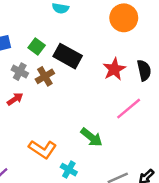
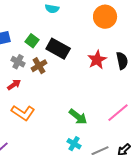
pink line: (129, 109) -> (118, 113), moved
orange L-shape: (43, 149) -> (23, 113), moved
cyan cross: (69, 170) -> (74, 144), moved

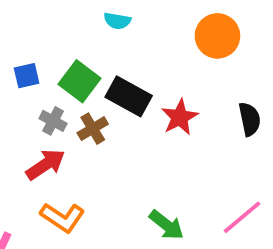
green square: (32, 41) -> (79, 81), size x1.5
red star: (97, 60) -> (180, 117), moved
red arrow: (14, 85) -> (45, 164), size x1.5

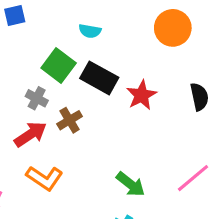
cyan semicircle: (117, 21) -> (90, 31), moved
blue square: (27, 76) -> (15, 15), moved
brown cross: (93, 129) -> (70, 120), moved

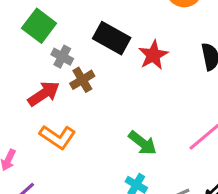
green square: (59, 65) -> (39, 26), moved
gray cross: (37, 98) -> (62, 57), moved

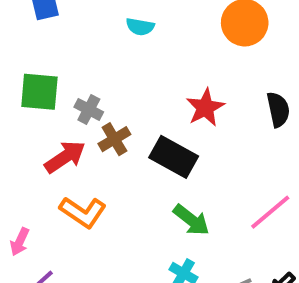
green square: (39, 26) -> (39, 92), moved, turned -32
black rectangle: (112, 38) -> (174, 157), moved

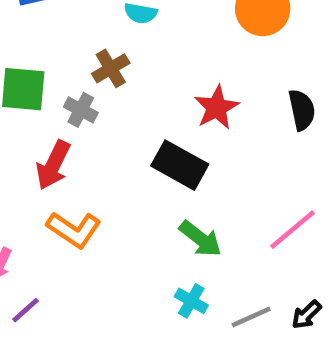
brown cross: (114, 139) -> (111, 68), moved
red arrow: (65, 157) -> (53, 165), turned 150

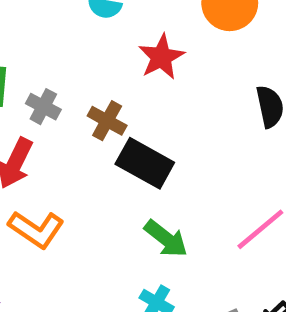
brown cross: (111, 68) -> (107, 121), moved, turned -30
red star: (217, 108) -> (161, 57), moved

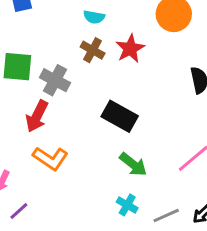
gray cross: (43, 107) -> (55, 80), size x1.4
brown cross: (107, 121) -> (93, 50), moved

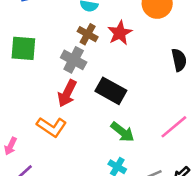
gray cross: (55, 80) -> (74, 60), moved
red arrow: (37, 116) -> (67, 93), moved

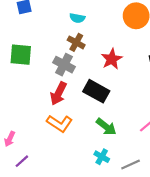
red star: (120, 33) -> (112, 59), moved
orange L-shape: (52, 127) -> (60, 123), moved

